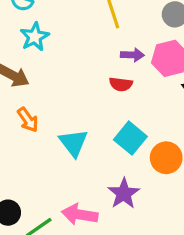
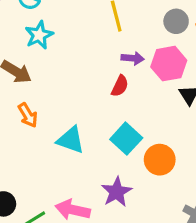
red semicircle: (121, 84) -> (120, 86), turned -75
cyan triangle: (73, 143) -> (71, 140), turned -36

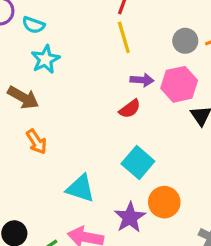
red semicircle: (120, 86) -> (130, 109), turned 30
cyan triangle: (71, 140) -> (80, 188), moved
orange circle: (160, 160) -> (164, 202), moved

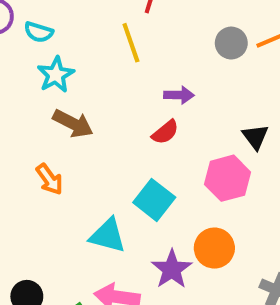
yellow line: (124, 37) -> (131, 43), moved
pink hexagon: (179, 84) -> (227, 178), moved
brown arrow: (23, 98) -> (73, 124), moved
cyan square: (138, 162) -> (154, 200), moved

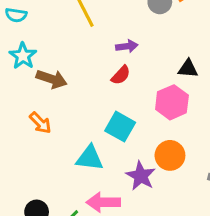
cyan star: (56, 75) -> (23, 56), moved
black triangle: (255, 137) -> (188, 69), turned -40

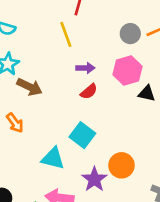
purple arrow: (127, 46) -> (85, 68), moved
pink hexagon: (172, 102) -> (128, 70), moved

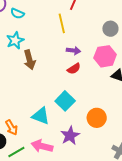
brown arrow: (30, 87) -> (29, 60), turned 42
orange arrow: (15, 123) -> (12, 127), moved
orange circle: (122, 165) -> (97, 118), moved

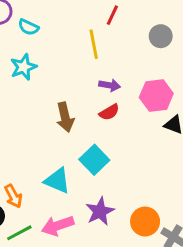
gray circle: (110, 29) -> (161, 36), moved
brown arrow: (29, 60) -> (65, 117), moved
orange circle: (97, 118) -> (145, 222), moved
pink arrow: (42, 146) -> (58, 226), turned -35

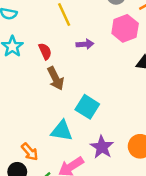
pink hexagon: (156, 96) -> (125, 28), moved
red semicircle: (109, 112) -> (45, 51), moved, turned -70

